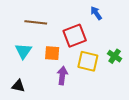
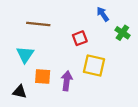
red square: (75, 36) -> (80, 38), size x0.6
orange square: (52, 53) -> (43, 76), moved
green cross: (115, 56) -> (122, 33), moved

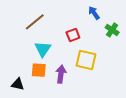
brown line: (38, 24) -> (35, 22), turned -45
cyan triangle: (25, 55) -> (43, 49), moved

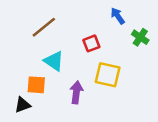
cyan triangle: (43, 49) -> (54, 61), turned -30
orange square: (39, 70) -> (36, 85), moved
black triangle: (18, 84) -> (22, 105), turned -32

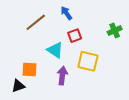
blue arrow: (118, 16) -> (66, 13), moved
green cross: (140, 37) -> (115, 31), turned 32
cyan triangle: (54, 61) -> (55, 50), moved

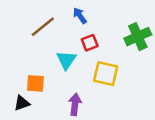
green cross: (115, 31) -> (138, 37), size x1.5
cyan triangle: (55, 50) -> (66, 60), turned 30
purple arrow: (62, 76) -> (75, 104), moved

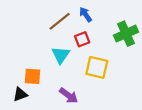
blue arrow: (80, 16) -> (85, 14), moved
brown line: (43, 27) -> (60, 21), moved
purple arrow: (75, 104) -> (69, 96), turned 120

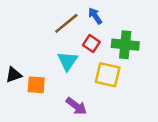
green cross: (126, 34) -> (125, 45), moved, turned 30
red square: (82, 39) -> (91, 43), turned -35
black triangle: (20, 94) -> (14, 75), moved

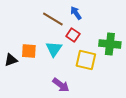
brown line: (66, 23) -> (53, 19), turned 70
green cross: (125, 45) -> (110, 44), moved
orange square: (36, 85) -> (29, 51), moved

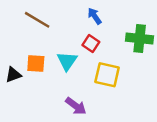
brown line: (53, 19) -> (37, 20), moved
green cross: (110, 44) -> (140, 39), moved

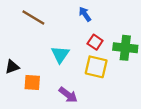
green cross: (140, 39) -> (125, 48), moved
red square: (91, 44) -> (95, 42), moved
orange square: (36, 63) -> (32, 83), moved

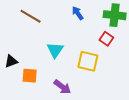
red square: (95, 42) -> (106, 39), moved
green cross: (125, 48) -> (115, 15), moved

